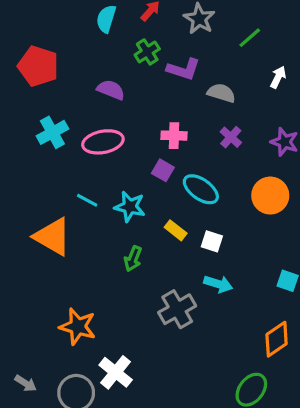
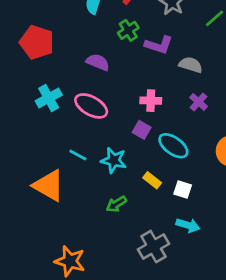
pink ellipse: (103, 142) -> (91, 106), turned 40
green arrow: (133, 259) -> (116, 204), turned 36

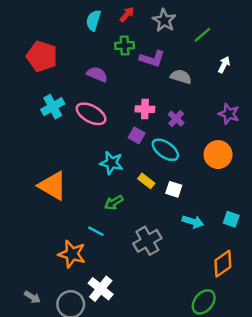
green cross: (128, 30) -> (125, 46), turned 30
purple cross: (199, 102) -> (176, 119), moved
cyan line: (78, 155) -> (96, 231), moved
cyan arrow: (188, 225) -> (193, 222), moved

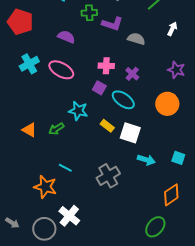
orange triangle: (53, 186) -> (29, 130), size x0.6
white square: (174, 189) -> (130, 133), size x1.5
green arrow: (114, 202) -> (56, 129), moved

